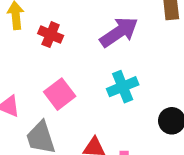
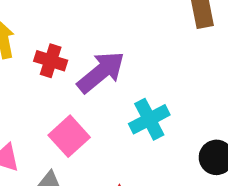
purple arrow: (119, 32) -> (101, 72), moved

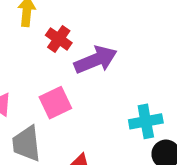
cyan cross: (149, 119) -> (146, 121), moved

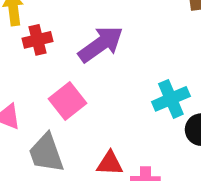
red cross: (59, 39) -> (38, 40), moved, turned -35

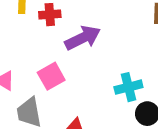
red cross: (38, 40) -> (50, 15), moved

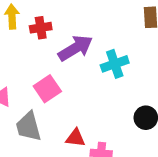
cyan cross: (128, 87) -> (115, 64), moved

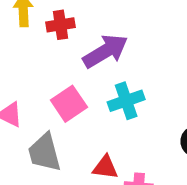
cyan cross: (115, 64) -> (126, 101), moved

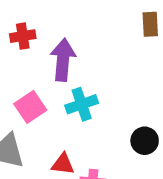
purple arrow: (105, 51) -> (63, 60), turned -54

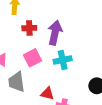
red cross: (23, 36) -> (29, 28), moved

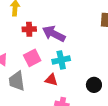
purple arrow: (55, 33) -> (54, 34), turned -75
red triangle: (47, 94) -> (51, 80), moved

